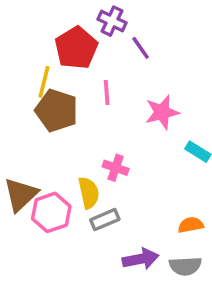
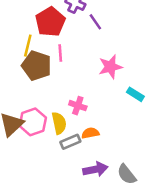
pink line: (107, 93) -> (60, 53), moved
pink hexagon: (51, 212) -> (33, 122), moved
orange semicircle: (191, 225) -> (90, 133), moved
gray semicircle: (185, 266) -> (127, 174), turned 55

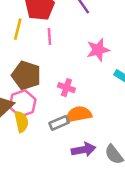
brown pentagon: (37, 66) -> (26, 75), moved
yellow semicircle: (59, 123) -> (21, 122), moved
orange semicircle: (90, 133) -> (79, 114), size x1.5

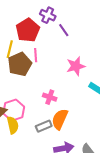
brown pentagon: (26, 75) -> (20, 64), moved, turned 30
orange semicircle: (79, 114) -> (60, 119), turned -55

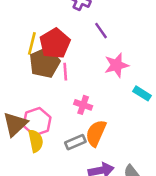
red pentagon: (28, 30) -> (55, 43), moved
purple line: (64, 30) -> (101, 31), moved
pink line: (36, 55) -> (65, 72), moved

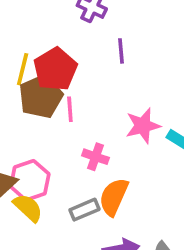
purple line: (101, 31) -> (121, 51), turned 30
pink star: (116, 65) -> (143, 126), moved
yellow semicircle: (36, 141) -> (28, 208), turned -35

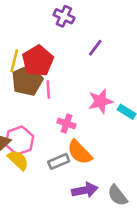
purple line: (121, 51) -> (95, 48), moved, turned 42
orange semicircle: (114, 197) -> (80, 152), turned -68

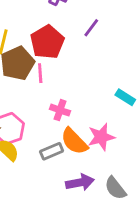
red pentagon: (38, 61) -> (47, 42), moved
pink star: (100, 101) -> (101, 137), moved

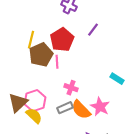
pink star: (101, 137) -> (100, 107), turned -30
gray rectangle: (52, 151) -> (65, 108), moved

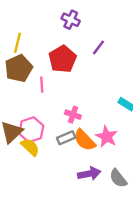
yellow line: (31, 40) -> (17, 43), moved
brown pentagon: (41, 55) -> (19, 68), moved
pink line: (57, 62) -> (42, 85), moved

